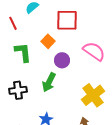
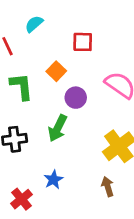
red square: (67, 20) -> (83, 42), size x0.7

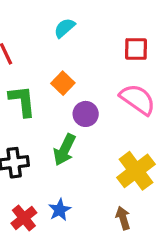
cyan semicircle: (34, 24) -> (65, 28), moved
red square: (83, 42) -> (136, 49), moved
red cross: (21, 199) -> (24, 218), moved

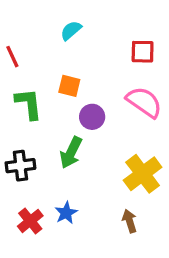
orange square: (63, 83) -> (69, 86), turned -30

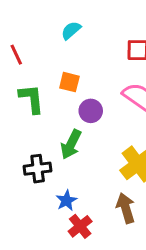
black cross: (20, 166) -> (38, 169), moved
red cross: (30, 221) -> (80, 226), moved
brown arrow: (130, 221) -> (126, 208), size x1.4

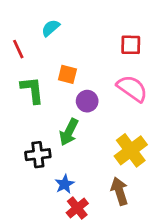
cyan semicircle: (71, 30) -> (51, 28), moved

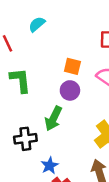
orange square: (67, 74) -> (72, 66), moved

